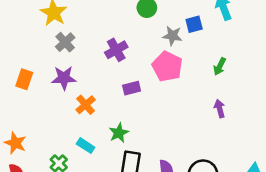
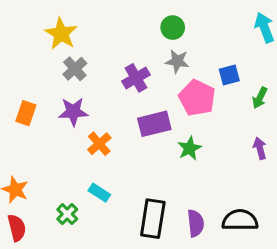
blue square: (194, 24) -> (229, 75), moved
gray star: (172, 36) -> (177, 61), moved
purple rectangle: (132, 88) -> (154, 124), size x1.5
green star: (119, 133) -> (190, 148), moved

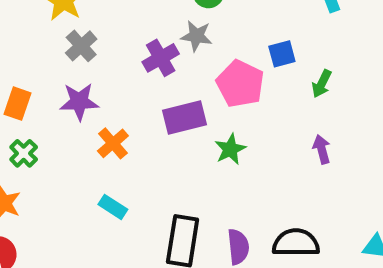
gray star: (177, 61) -> (196, 36), moved
green cross: (67, 214) -> (24, 153), moved

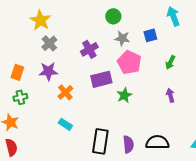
gray star: (196, 36) -> (122, 38), moved
blue square: (282, 54) -> (150, 35), moved
green cross: (24, 153) -> (20, 97), turned 32

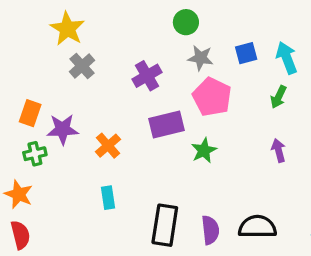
cyan arrow: (173, 16) -> (287, 58), moved
purple star: (48, 71) -> (63, 129), moved
cyan rectangle: (65, 124) -> (108, 198), turned 48

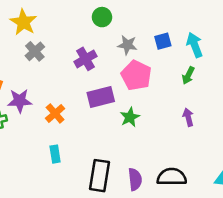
green circle: (186, 22) -> (102, 17), moved

